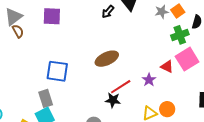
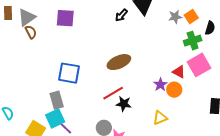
red line: (121, 87) -> (113, 93), moved
orange circle: (167, 109) -> (174, 90), moved

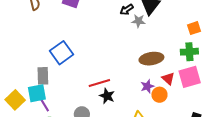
gray star: (175, 17) -> (138, 21), moved
brown ellipse: (119, 62) -> (151, 59), moved
blue square: (69, 73) -> (62, 53), turned 30

